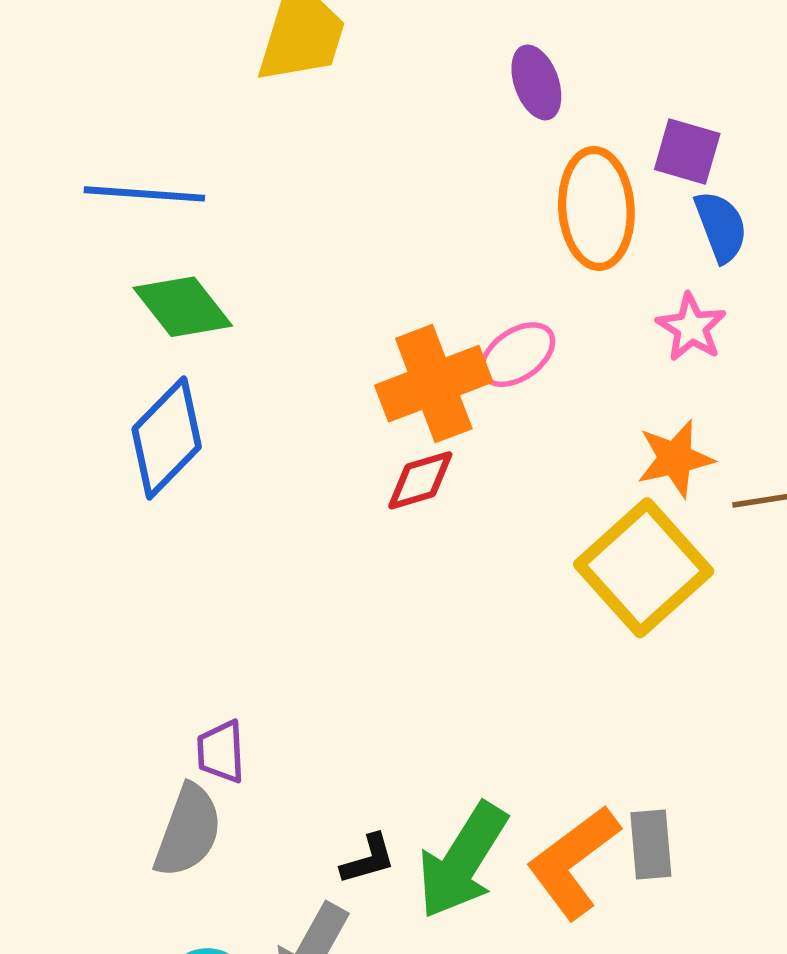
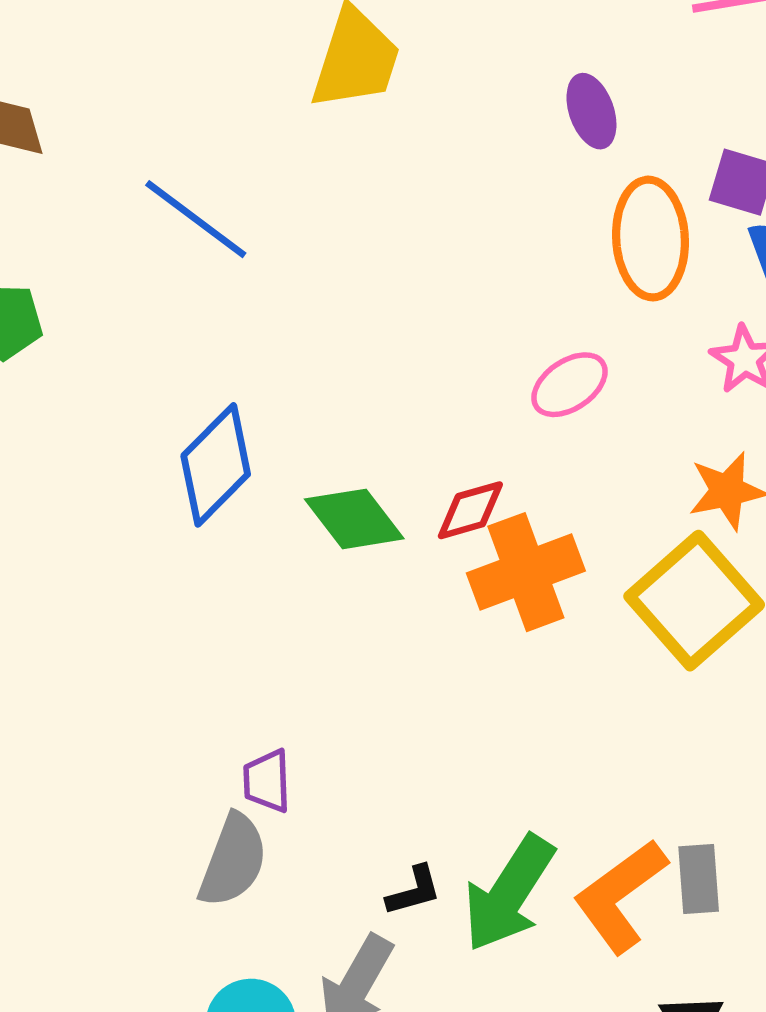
blue line: (144, 194) -> (196, 219), turned 32
green diamond: (183, 307) -> (354, 519), moved
orange cross: (434, 384) -> (526, 572), moved

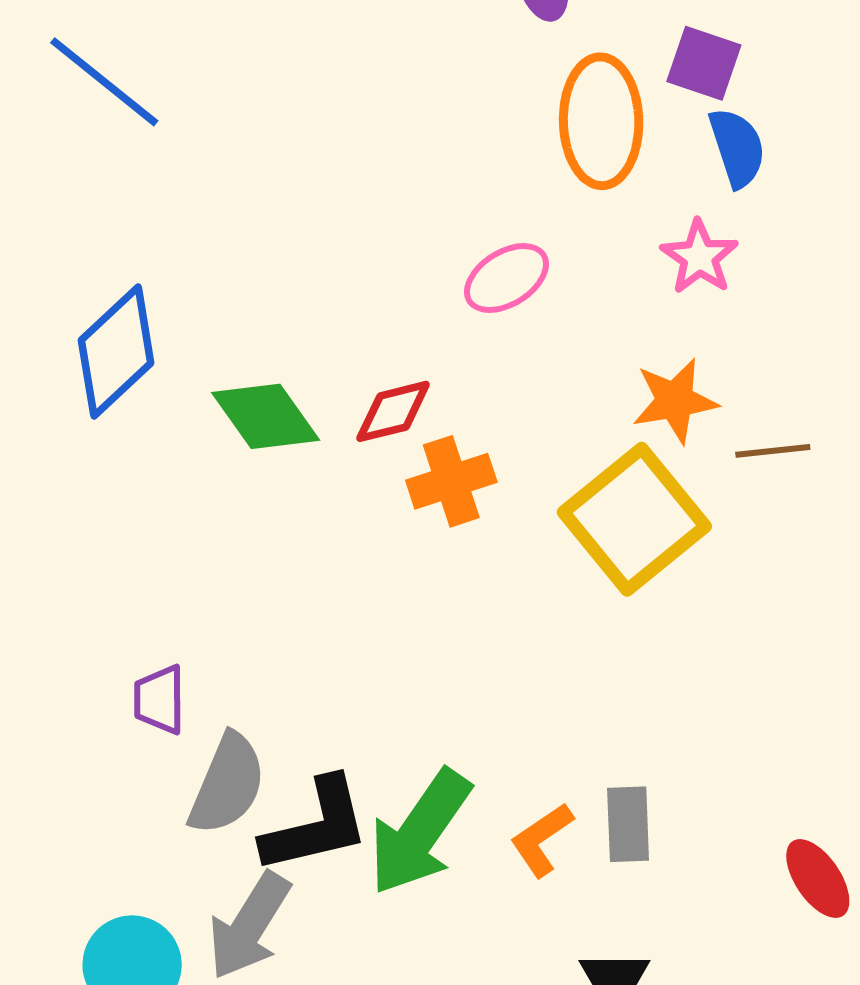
orange cross: (526, 572) -> (451, 481), size x0.7
gray semicircle: (233, 860) -> (227, 784), moved
black L-shape: (414, 891) -> (316, 826), size x1.8
orange L-shape: (620, 896) -> (542, 840), size x0.6

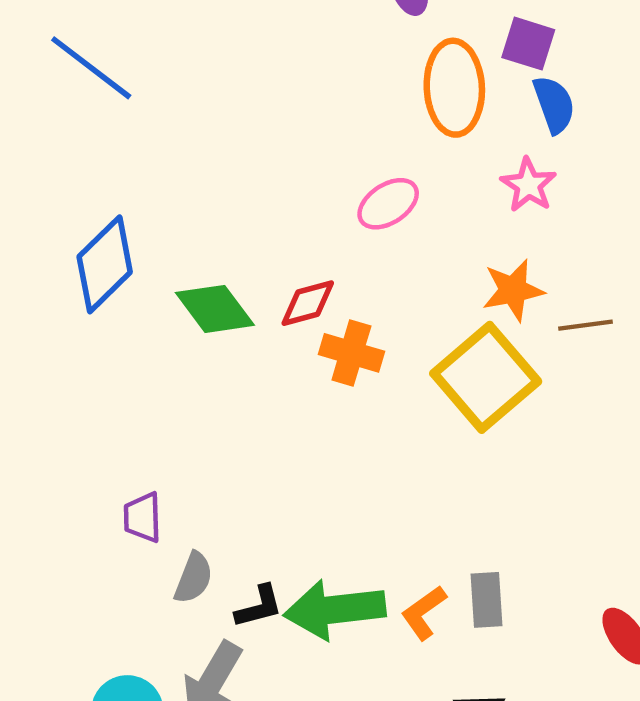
orange cross: (451, 481) -> (351, 353), turned 36
gray semicircle: (227, 784) -> (193, 578), size x0.7
black L-shape: (316, 826) -> (259, 607), size x0.6
green arrow: (420, 832) -> (335, 609), turned 50

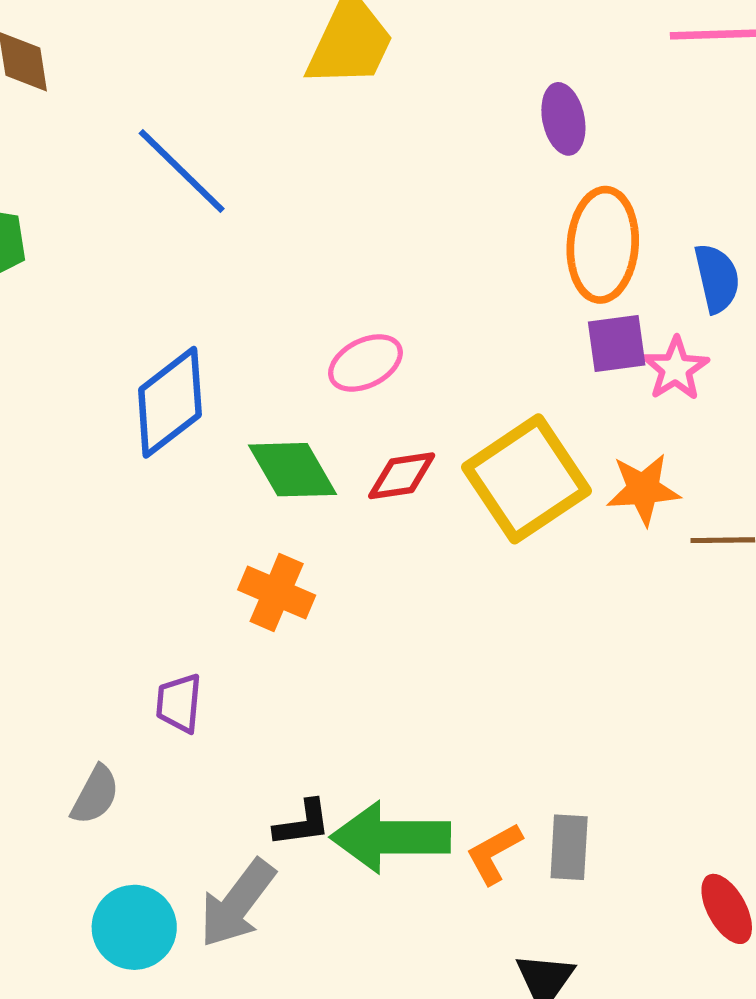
purple square: (528, 44) -> (617, 344), moved, turned -32
pink ellipse: (388, 204) -> (365, 363), moved
orange cross: (351, 353) -> (277, 593), moved
yellow square: (486, 377) -> (527, 479), moved
gray semicircle: (193, 578) -> (95, 795), moved

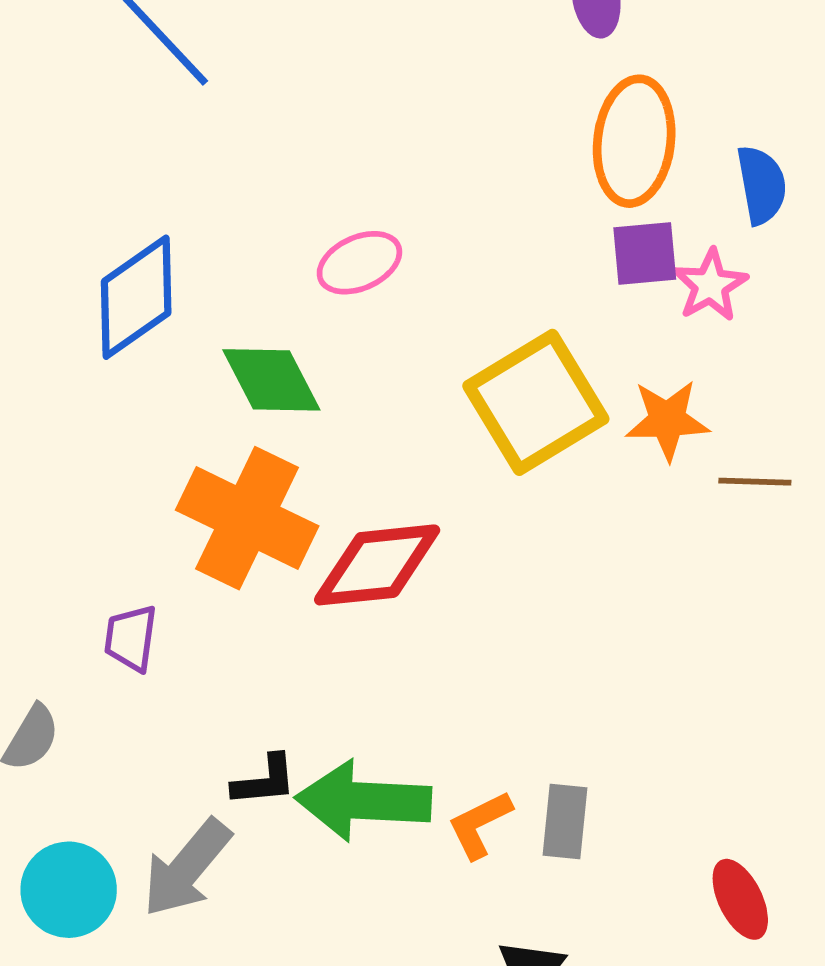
red diamond: (402, 476) -> (377, 565), moved, size x1.6
orange cross: (277, 593) -> (247, 518), size x1.6

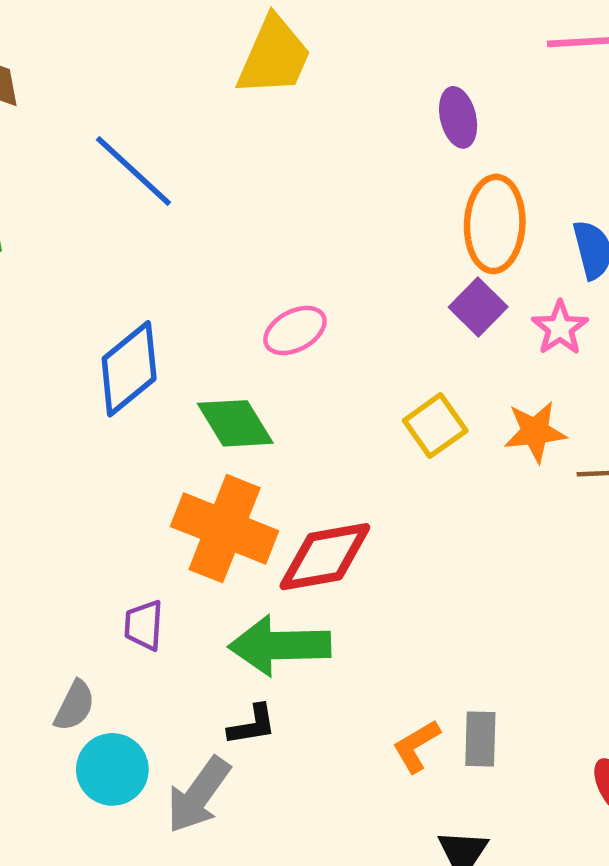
purple square: (645, 254) -> (478, 307), moved, turned -36
yellow square: (536, 402) -> (435, 426), size x0.6
green arrow: (363, 801) -> (280, 645), moved
cyan circle: (69, 890) -> (112, 769), moved

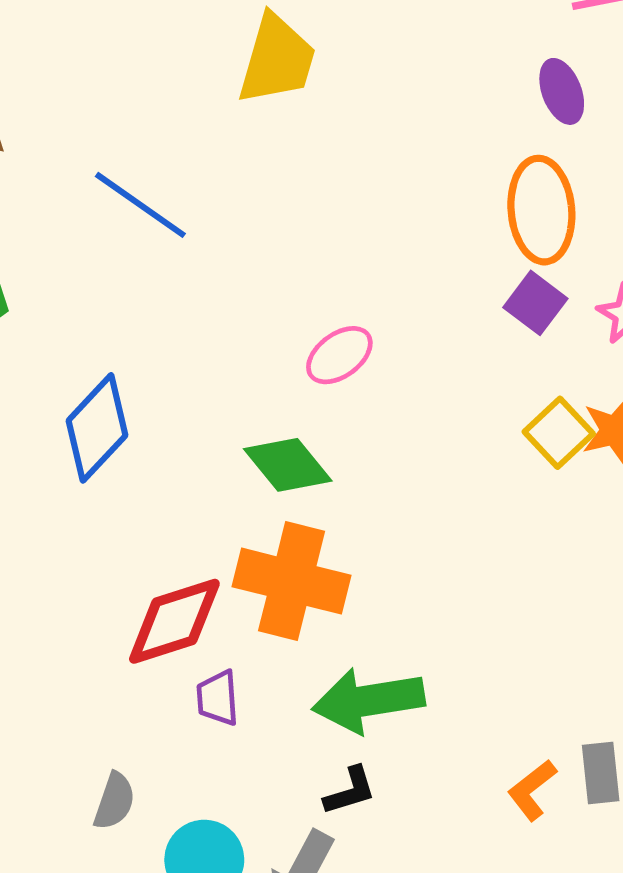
purple ellipse: (458, 117) -> (562, 91), moved
blue diamond: (129, 369) -> (97, 428), moved
yellow square: (435, 426) -> (559, 433), moved
red diamond: (325, 557) -> (174, 621), moved
gray semicircle: (75, 706) -> (114, 801), moved

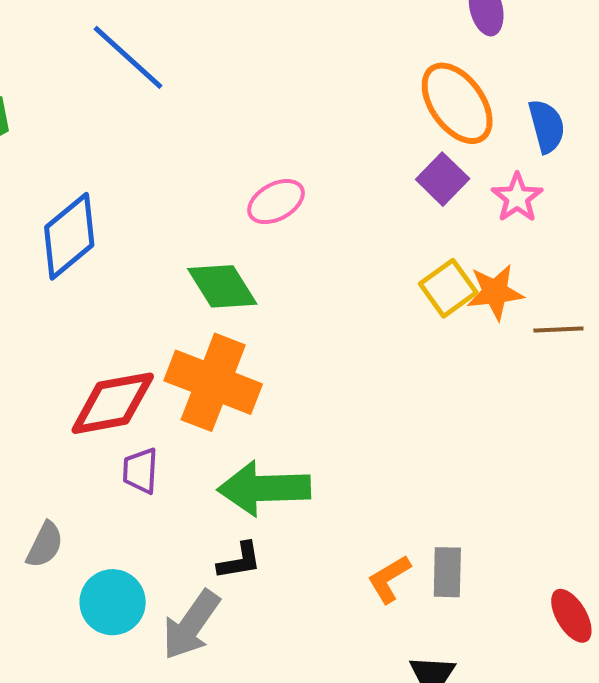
orange ellipse: (541, 210) -> (457, 103), turned -38

